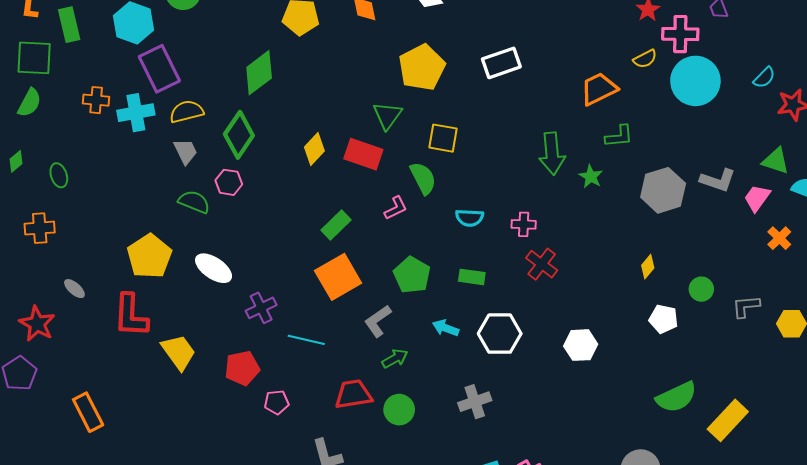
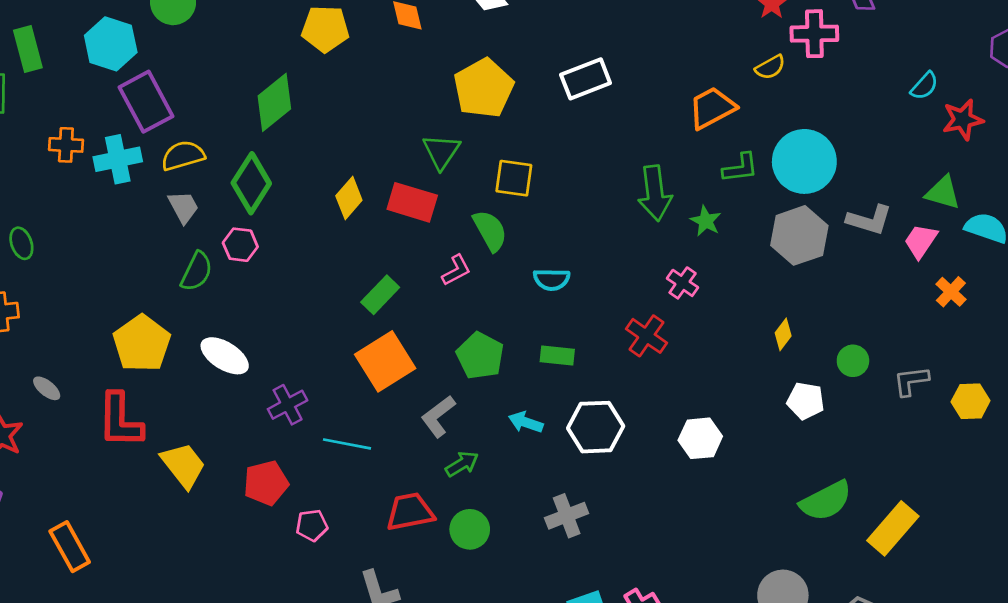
cyan circle: (695, 81) -> (804, 161), moved
green semicircle: (194, 202) -> (197, 271), turned 96
pink cross: (524, 224) -> (683, 283), moved, turned 35

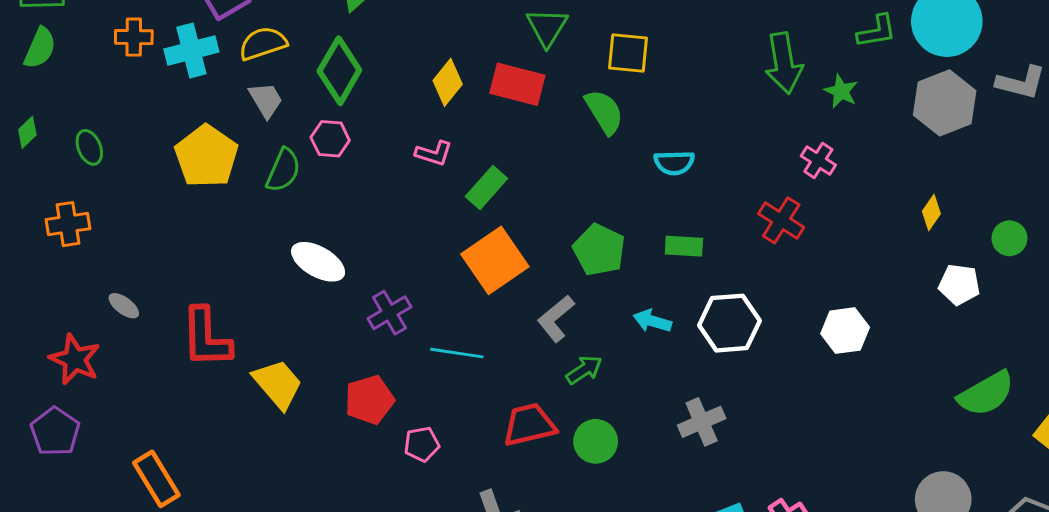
pink L-shape: (456, 270) -> (434, 153), moved, turned 48
yellow pentagon: (142, 343) -> (206, 156), moved

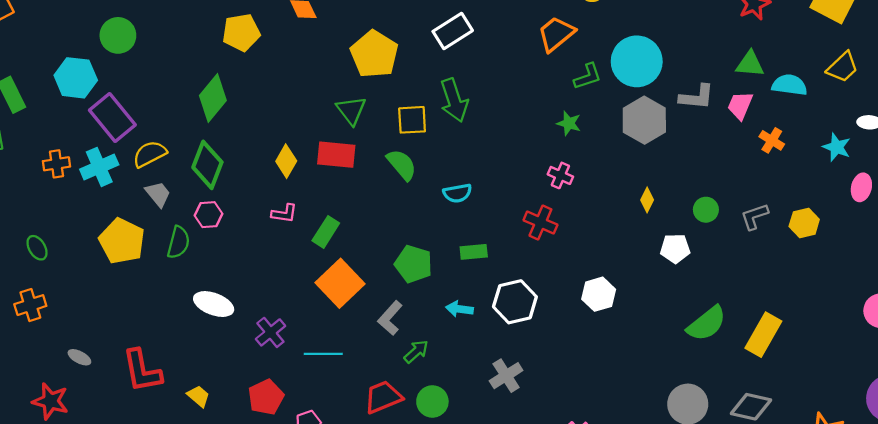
green arrow: (784, 63) -> (454, 100), moved
yellow trapezoid: (278, 384) -> (198, 396), size x0.6

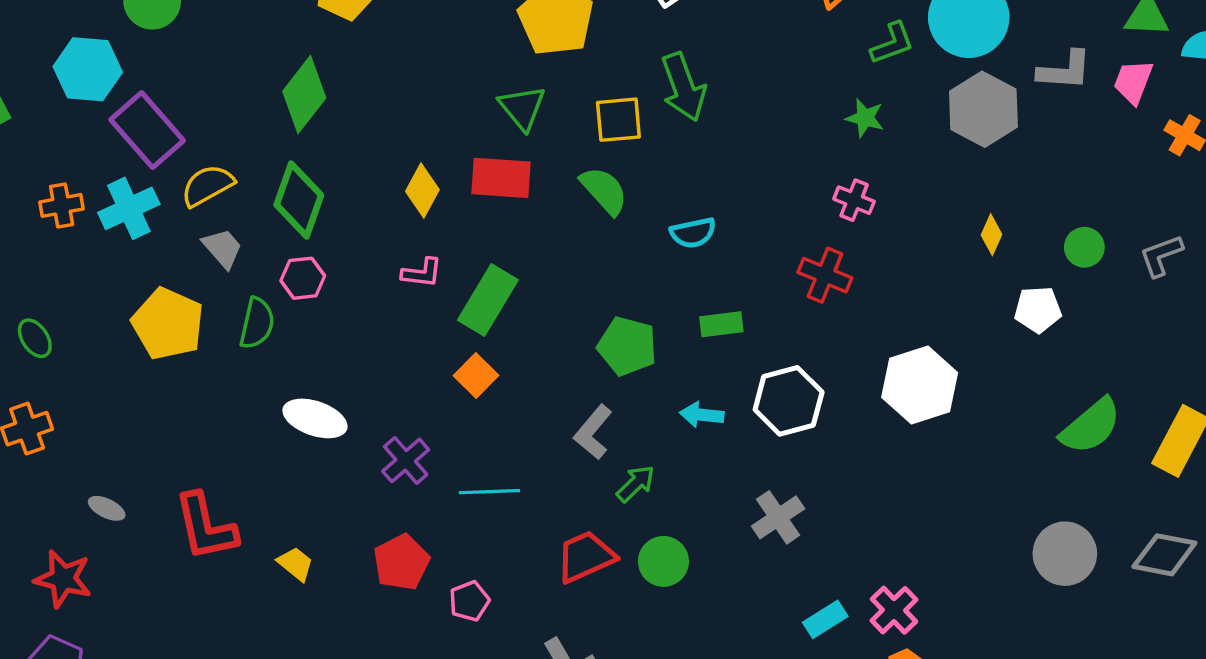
green rectangle: (326, 232) -> (488, 300), size x1.4
orange square: (340, 283) -> (476, 376), moved, size x0.6
white hexagon: (599, 294) -> (920, 385), size x1.4

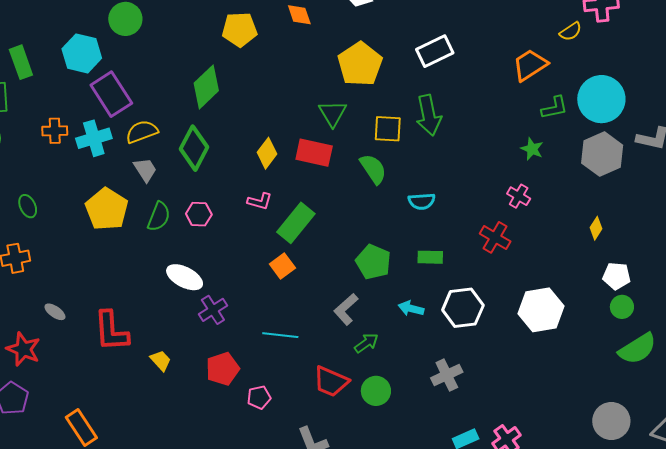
green circle: (1084, 247) -> (622, 307), moved
pink hexagon: (303, 278) -> (199, 214), moved
purple cross: (406, 460) -> (213, 310), moved
red trapezoid: (586, 557) -> (331, 381), turned -141

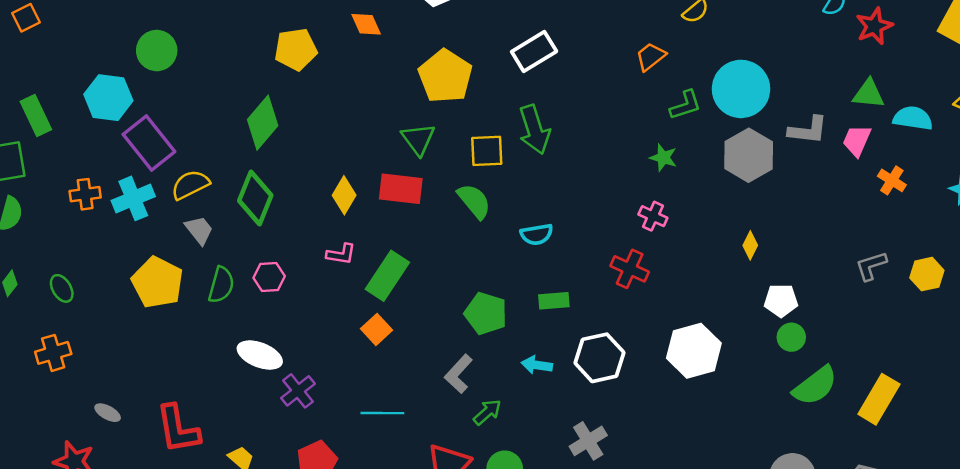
orange trapezoid: (530, 65) -> (651, 57), size x0.7

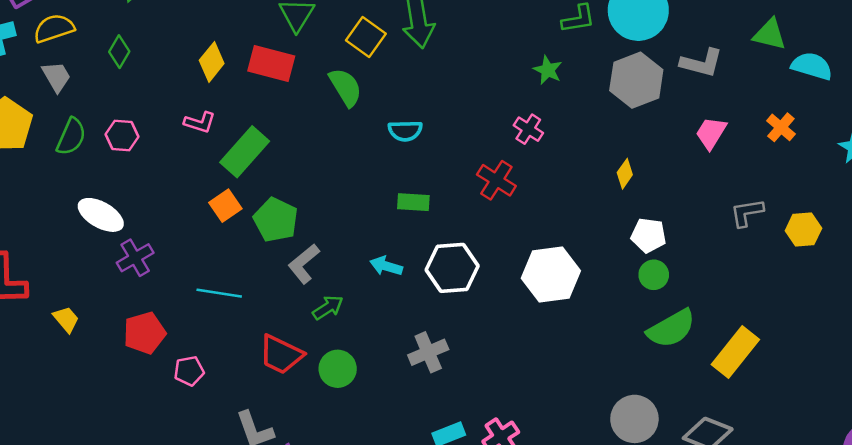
pink trapezoid: (857, 140) -> (711, 133), moved
yellow square: (487, 151) -> (366, 37), turned 30
green diamond: (255, 198) -> (119, 52), size x0.6
green pentagon: (486, 313) -> (276, 220), moved

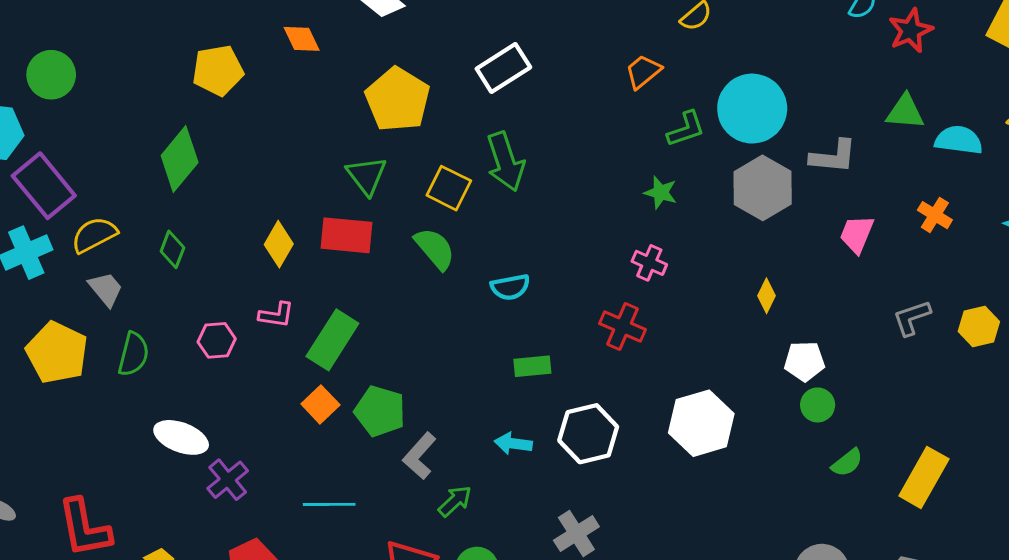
pink hexagon: (122, 136) -> (217, 340), moved
green semicircle: (671, 329) -> (847, 463), size x0.6

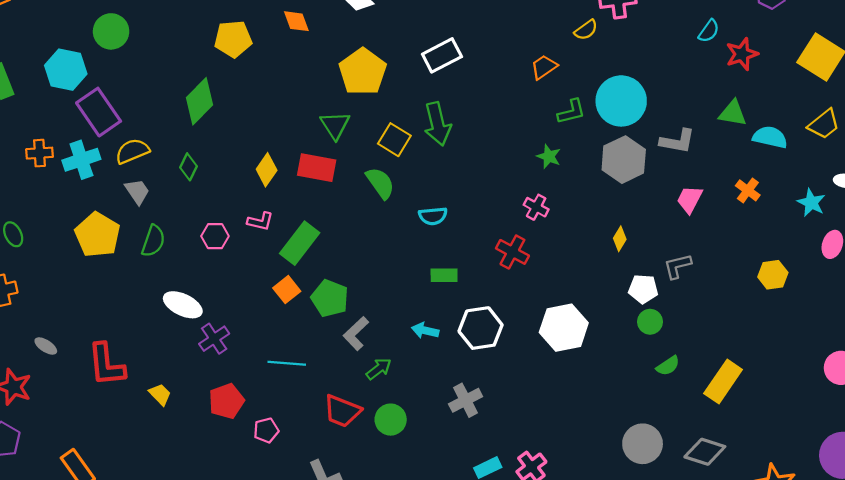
gray L-shape: (912, 318) -> (677, 266), moved

